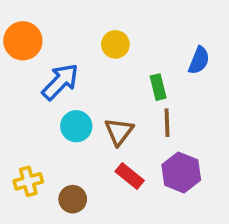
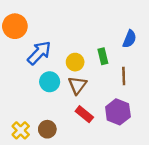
yellow circle: (115, 44) -> (75, 62), moved
brown line: (167, 123) -> (124, 76), moved
yellow cross: (28, 181) -> (21, 130), moved, turned -30

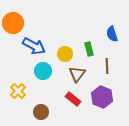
blue semicircle: (129, 39) -> (112, 34), turned 140
blue arrow: (39, 53) -> (34, 46), turned 75
brown triangle: (77, 85) -> (77, 74), moved
yellow cross: (21, 130) -> (18, 91), moved

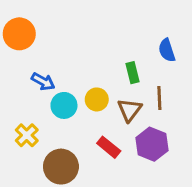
blue arrow: (34, 46) -> (43, 82), moved, size x0.7
yellow circle: (65, 54) -> (97, 99), moved
brown triangle: (77, 74) -> (130, 110), moved
brown circle: (41, 112) -> (61, 167), size x1.5

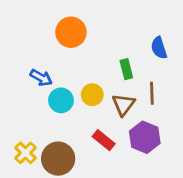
orange circle: (19, 34) -> (71, 32), moved
yellow cross: (27, 135) -> (25, 153), moved

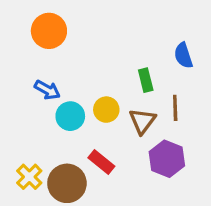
orange circle: (71, 32) -> (49, 31), moved
red rectangle: (104, 140) -> (101, 162), moved

